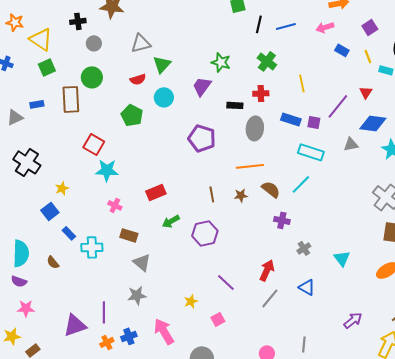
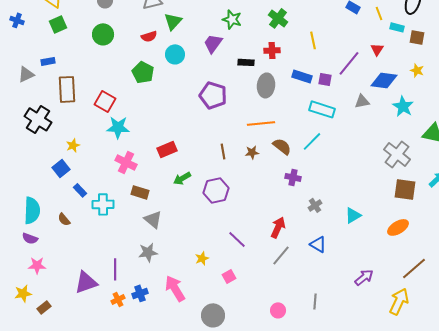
brown rectangle: (71, 99) -> (67, 89), moved
pink cross: (115, 205) -> (126, 162), size x1.5
cyan triangle: (342, 258) -> (353, 215), turned 36

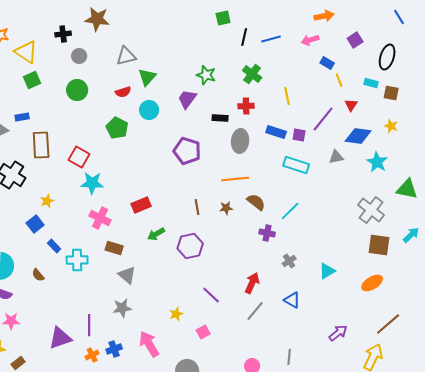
yellow line: (379, 13) -> (339, 80), moved
cyan line: (312, 141) -> (290, 211), moved

